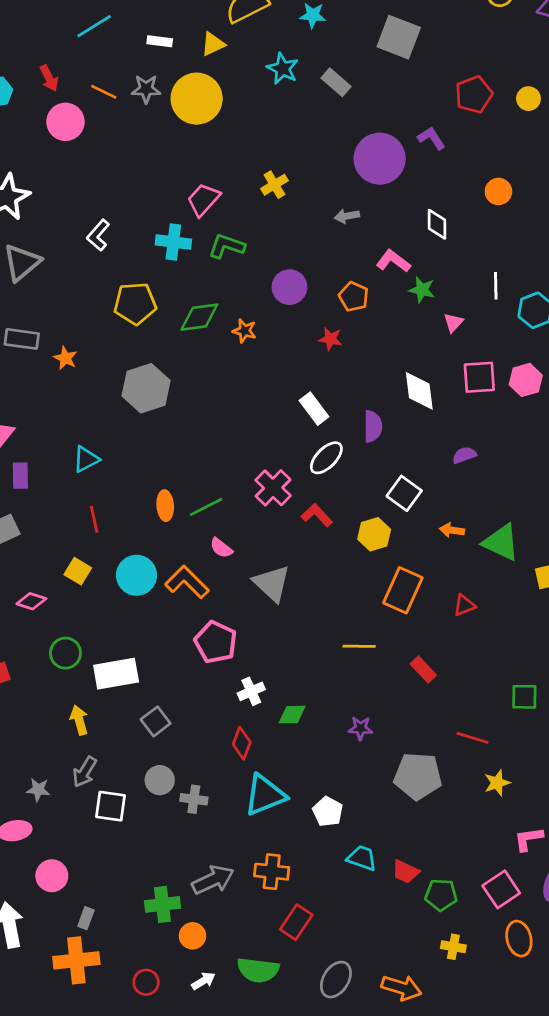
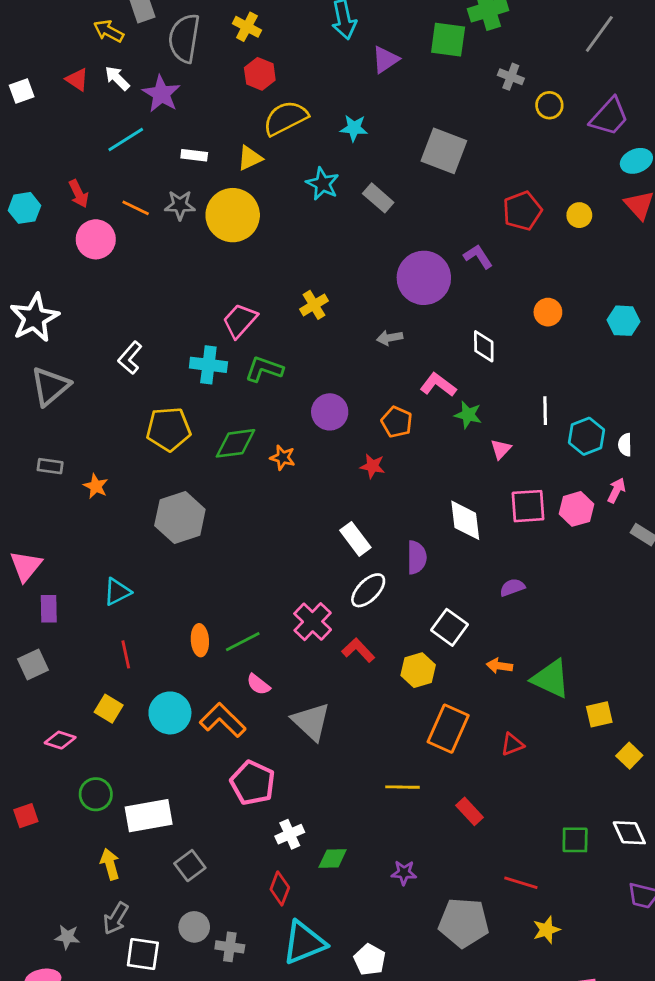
gray rectangle: (22, 339) -> (50, 466), size x0.7

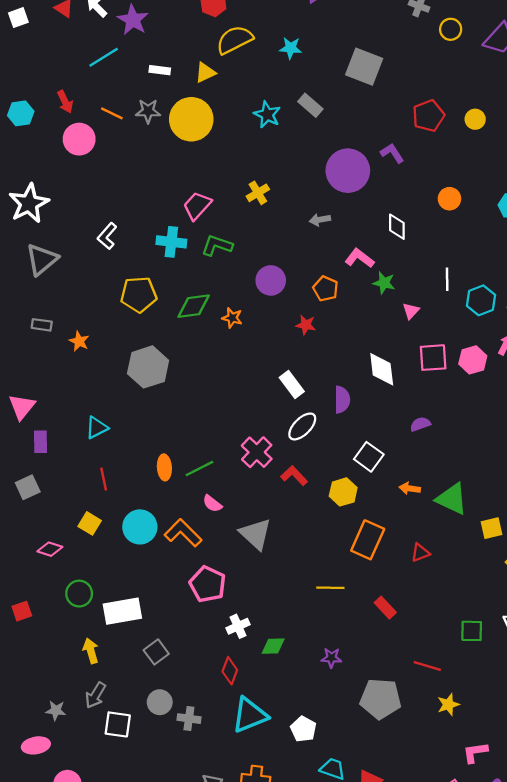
cyan star: (323, 184) -> (267, 115), moved

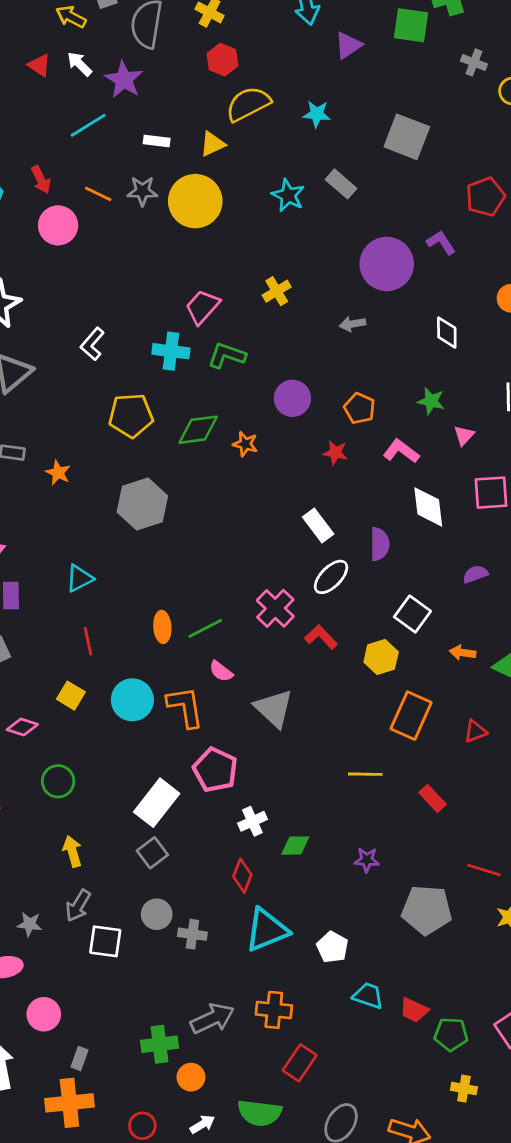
pink L-shape: (359, 258) -> (401, 451), moved
orange L-shape: (183, 533) -> (185, 707), turned 36
white rectangle: (122, 611) -> (157, 803), moved, turned -42

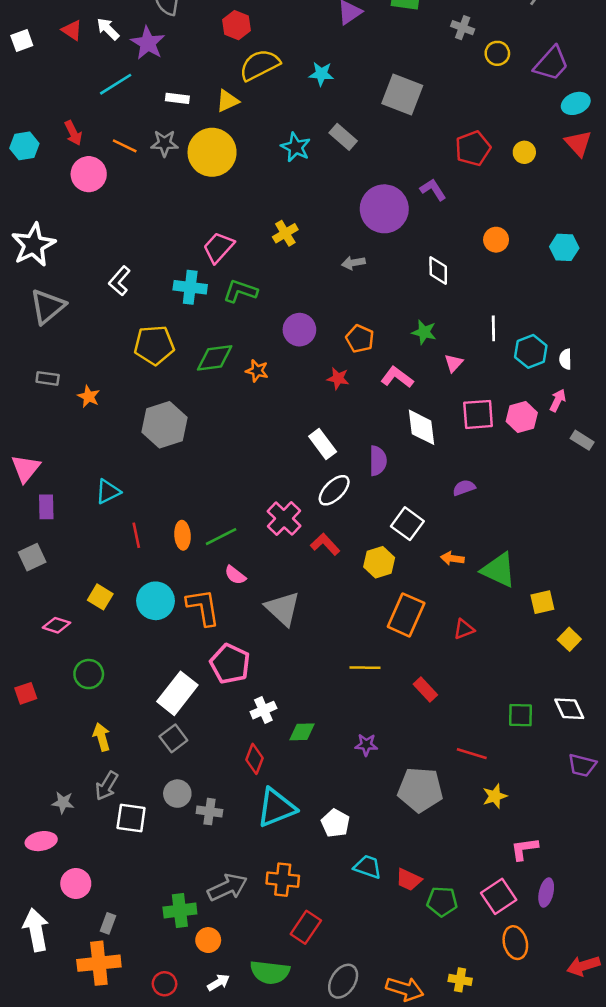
red line: (88, 641) -> (136, 535), moved
yellow cross: (464, 1089) -> (460, 980), moved

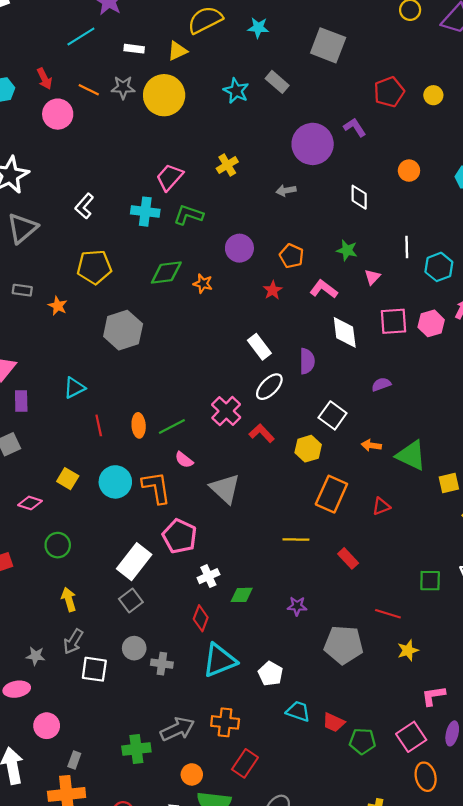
yellow pentagon: (154, 345) -> (94, 267), moved
red star: (338, 378) -> (273, 290), turned 30
orange circle: (208, 940) -> (192, 774), moved

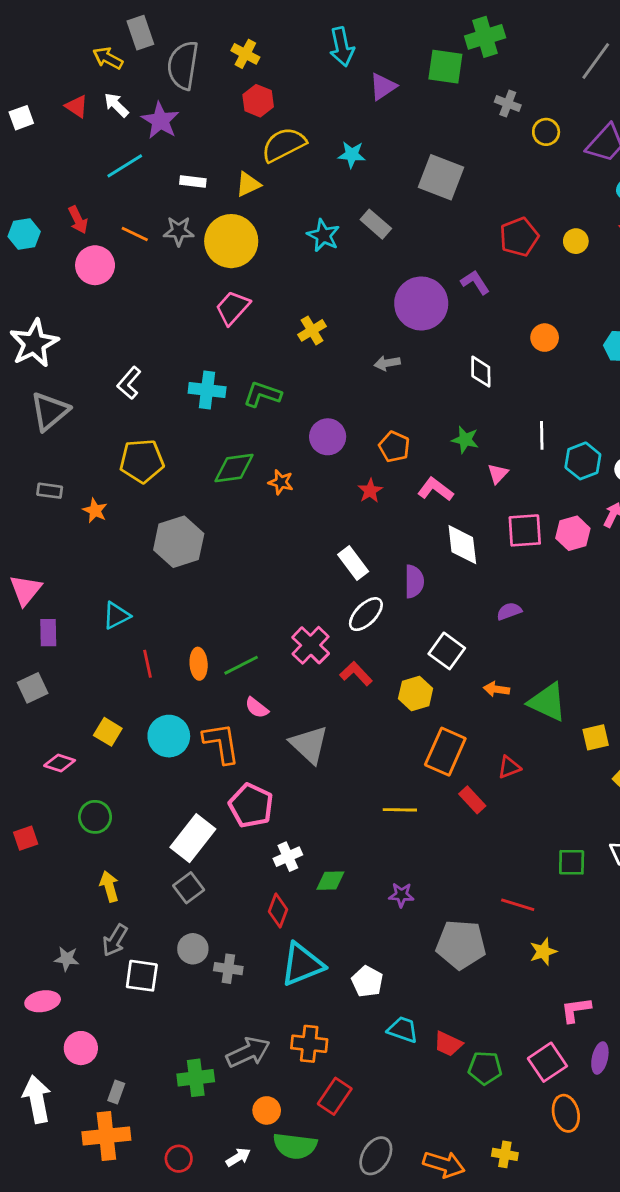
pink trapezoid: (170, 177) -> (233, 308), moved
red rectangle: (348, 558) -> (472, 800), moved

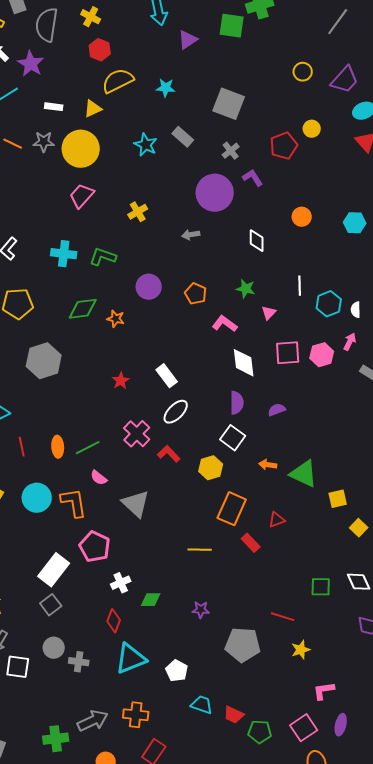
gray cross: (508, 104) -> (231, 151), moved, turned 30
yellow circle: (576, 241) -> (312, 129), moved
red star: (370, 491) -> (121, 381), moved
purple semicircle: (414, 581) -> (237, 403), moved

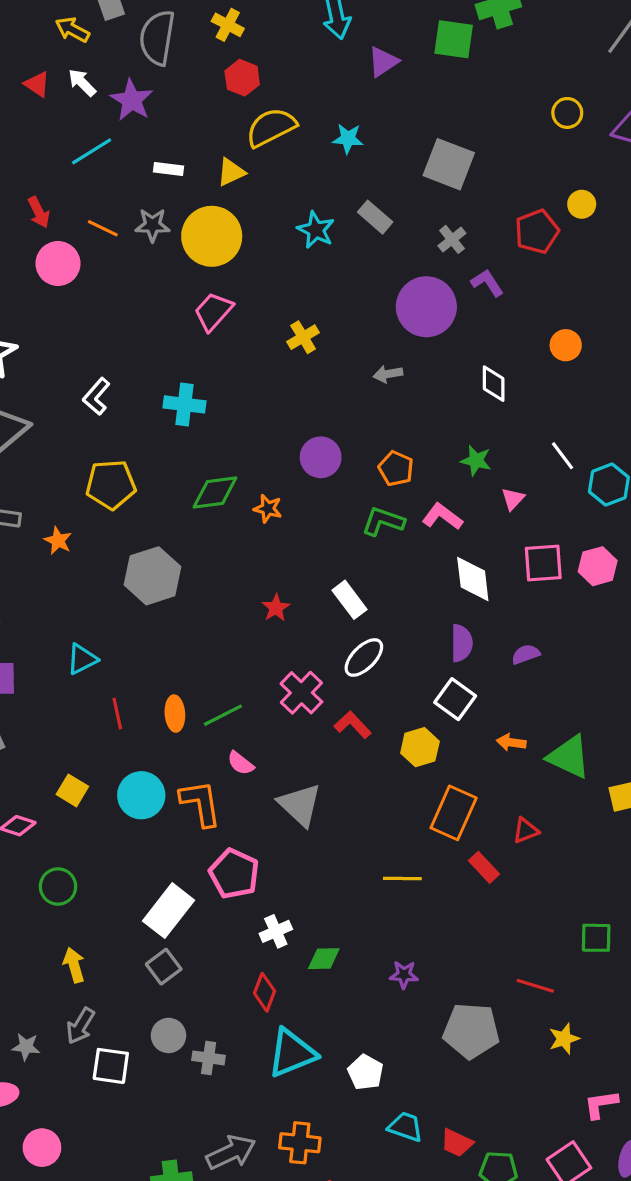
green L-shape: (103, 257) -> (383, 521), moved
white line: (300, 286) -> (562, 456), turned -36

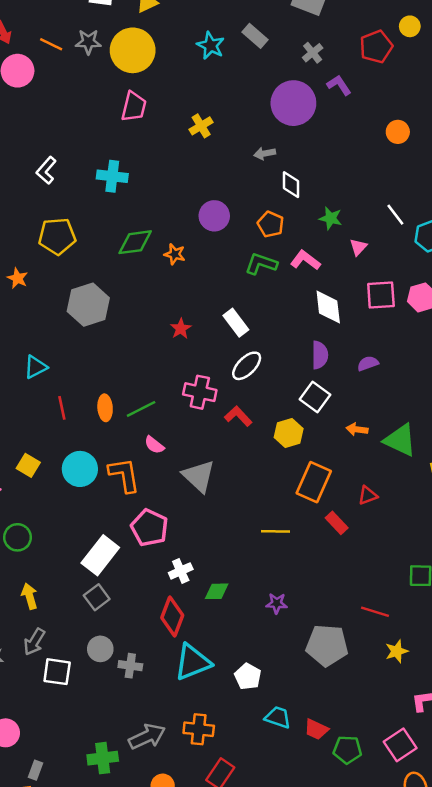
pink trapezoid: (213, 312) -> (134, 107), turned 152
white diamond: (494, 384) -> (291, 185), moved
pink cross: (301, 693) -> (200, 392), turned -32
red diamond: (265, 992) -> (172, 617), size x1.4

